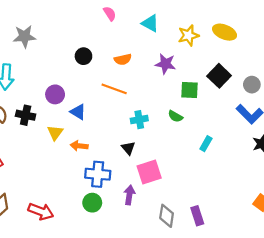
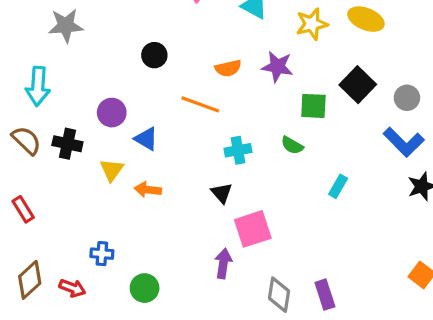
orange semicircle: (123, 59) -> (228, 68), moved
blue cross: (98, 174) -> (102, 254), moved, size x0.6
green circle: (92, 203) -> (145, 288), moved
red arrow: (41, 211) -> (72, 288), moved, size x0.7

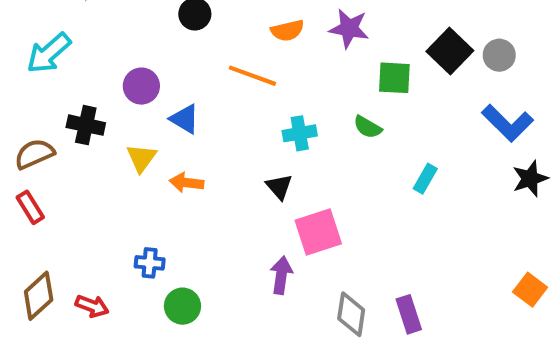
cyan arrow: (38, 86) -> (49, 53), turned 45
gray circle: (407, 98) -> (499, 55), moved
brown semicircle: (26, 140) -> (34, 154), moved, turned -68
blue cross: (102, 254) -> (150, 263), moved

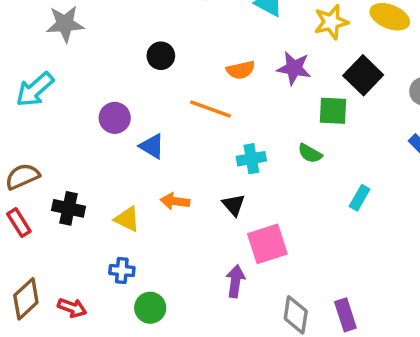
black square: (450, 51) -> (363, 75), moved
black cross: (86, 125) -> (69, 208), moved
yellow triangle: (141, 158) -> (127, 219), moved, turned -40
orange arrow: (187, 183) -> (175, 201), moved

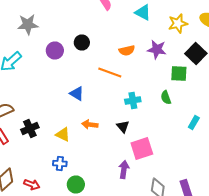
purple circle: (115, 118) -> (55, 50), moved
green semicircle: (310, 153) -> (166, 98), turned 40
black cross: (69, 208) -> (30, 128), turned -36

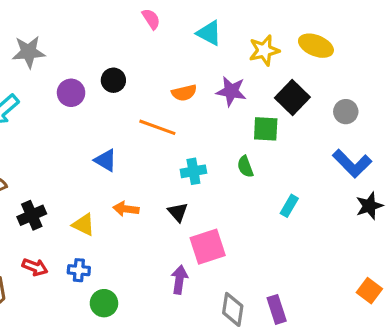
red arrow: (32, 184) -> (35, 267), moved

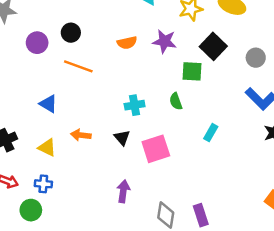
orange line: (157, 127) -> (78, 66), moved
blue triangle: (106, 160) -> (48, 104), moved
pink square: (208, 247) -> (156, 149), moved
green circle: (104, 303) -> (31, 210), moved

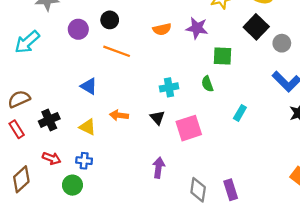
black square: (213, 46) -> (256, 27), moved

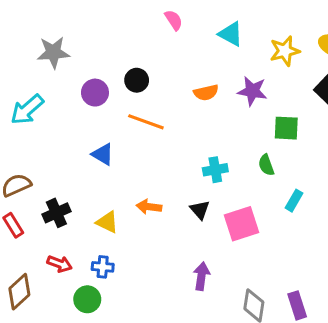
blue triangle: (89, 86) -> (103, 154), moved
cyan rectangle: (240, 113) -> (294, 201), moved

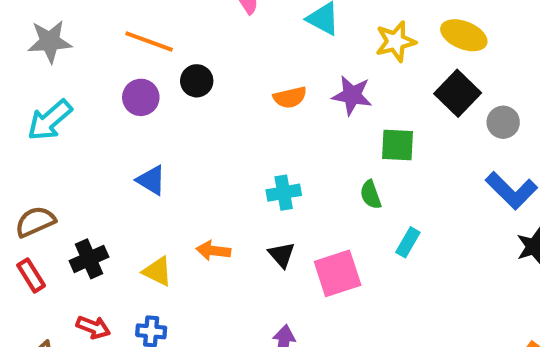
gray star: (53, 52) -> (50, 41), moved
orange line: (146, 122) -> (149, 41), moved
cyan cross: (215, 170) -> (284, 193), moved

